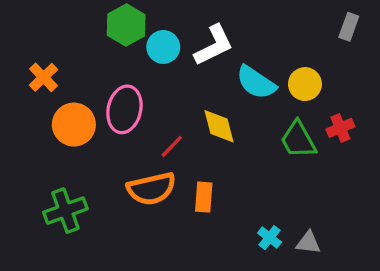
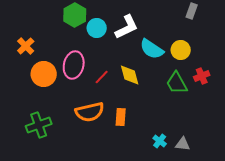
gray rectangle: (349, 27) -> (192, 11), moved
red line: (172, 146) -> (102, 77), moved

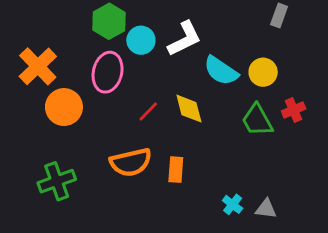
orange cross: (26, 46) -> (38, 66), size x1.5
pink ellipse: (74, 65) -> (108, 72), moved

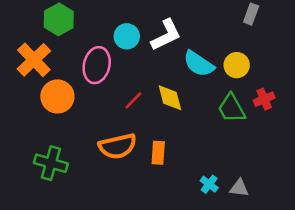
green hexagon: (109, 21) -> (59, 19), moved
green cross: (57, 181) -> (51, 163), turned 36

